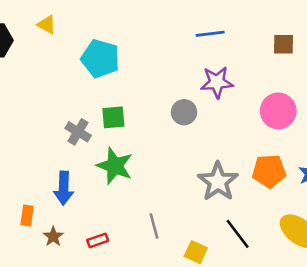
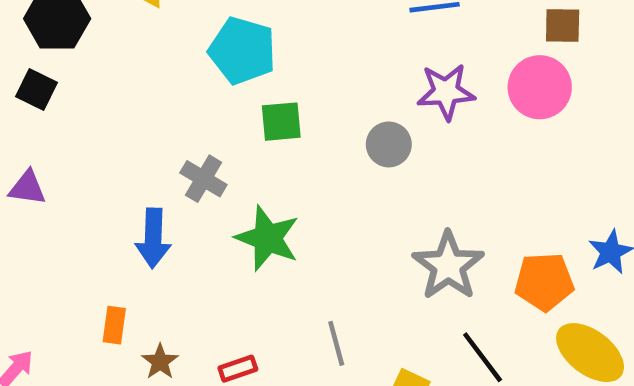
pink circle: (278, 111) -> (540, 87), moved
green square: (113, 117) -> (281, 122), moved
orange pentagon: (269, 171) -> (544, 282), moved
blue arrow: (64, 188) -> (153, 238), moved

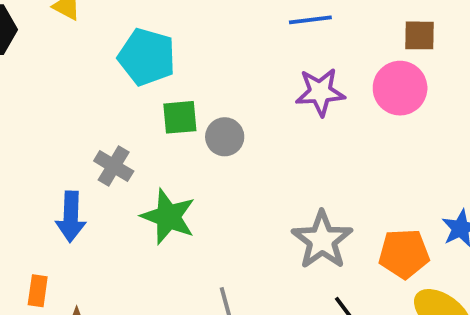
gray circle: (389, 144) -> (225, 137), moved

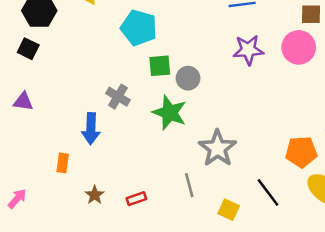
green star: (168, 217) -> (170, 113), moved
gray star: (322, 240) -> (218, 148), moved
orange rectangle: (38, 291) -> (63, 163), moved

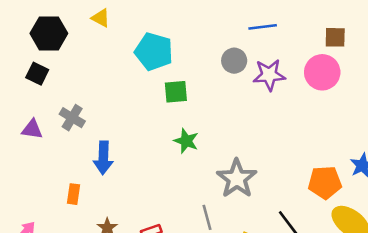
gray circle: (188, 78) -> (234, 61), moved
gray cross: (118, 97) -> (72, 118), moved
green star: (170, 113) -> (186, 141), size x0.7

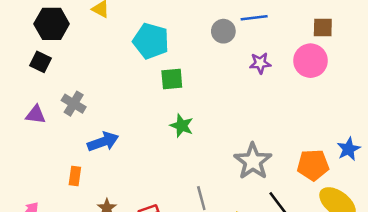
gray circle: (234, 61) -> (223, 31), moved
purple star: (269, 75) -> (260, 63), size x0.7
blue arrow: (103, 158) -> (103, 142), turned -112
gray star: (237, 179) -> (253, 161), moved

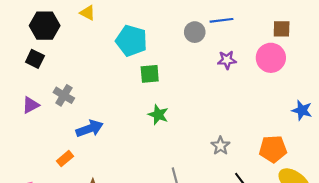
purple triangle: (36, 115) -> (31, 105), turned -36
blue star: (349, 149) -> (302, 110), moved, turned -30
gray star: (253, 161) -> (220, 146), size x0.6
orange rectangle: (75, 176) -> (65, 159), turned 42

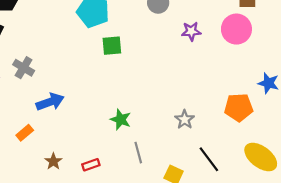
green star: (158, 115) -> (121, 120), moved
orange pentagon: (273, 149) -> (239, 107), moved

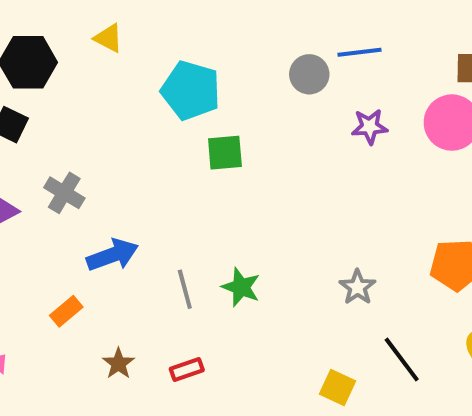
gray line: (138, 153) -> (185, 289), moved

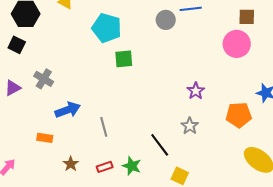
purple star: (370, 127) -> (196, 91), moved, turned -30
green star: (241, 287) -> (132, 166), moved
orange rectangle: (66, 311) -> (45, 138), turned 49
black line: (402, 359) -> (160, 145), moved

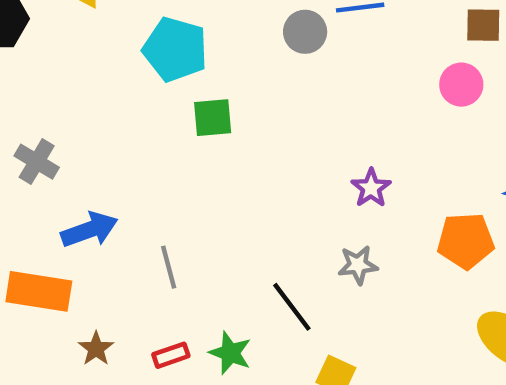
pink circle: (237, 44) -> (461, 85), size x0.7
gray star: (190, 126) -> (358, 265), turned 30
orange rectangle: (45, 138) -> (39, 291), size x1.8

